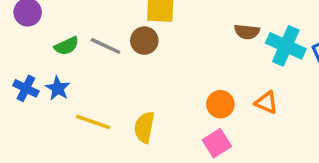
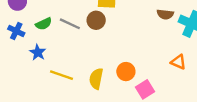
blue cross: (26, 88) -> (16, 31), moved
orange circle: (220, 104) -> (126, 72), moved

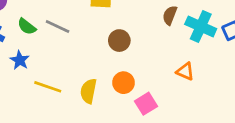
brown semicircle: (165, 14) -> (170, 15), turned 105
brown circle: (96, 20) -> (119, 41), moved
green semicircle: (44, 24) -> (27, 26), turned 63

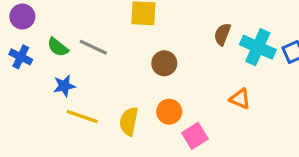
blue star: (20, 60) -> (64, 86), moved, turned 30

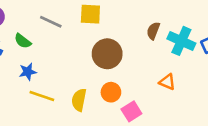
gray line: (93, 47) -> (51, 22), moved
brown circle: (164, 63) -> (107, 54), size x1.5

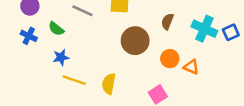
brown semicircle: (153, 31) -> (167, 22), moved
orange circle: (111, 92) -> (170, 59), moved

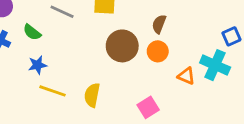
cyan cross: (204, 29) -> (215, 65), moved
orange circle: (170, 59) -> (158, 51), moved

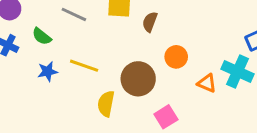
brown semicircle: (159, 24) -> (150, 22), moved
brown circle: (122, 46) -> (138, 79), moved
yellow line: (52, 91) -> (84, 66), moved

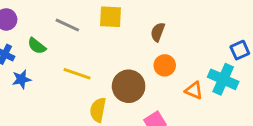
brown semicircle: (150, 22) -> (158, 32), moved
blue star: (48, 71) -> (21, 79), moved

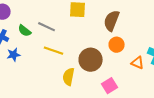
gray line: (67, 25) -> (47, 27), moved
brown semicircle: (158, 32) -> (112, 21), size x1.5

